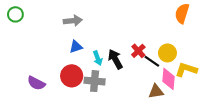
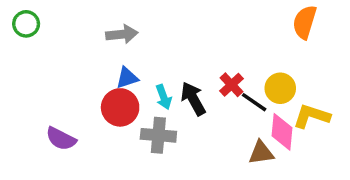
red circle: (72, 76) -> (120, 107), moved

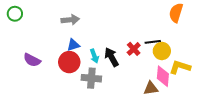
black line: (254, 102) -> (153, 42), moved, turned -42
purple semicircle: (61, 139) -> (32, 60), moved

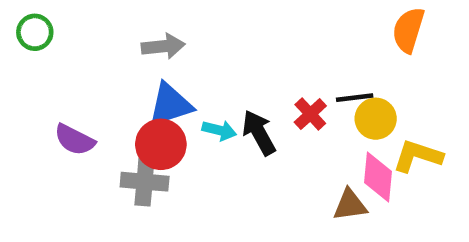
blue triangle: (73, 45) -> (170, 105), size x1.5
cyan arrow: (94, 56) -> (219, 130), turned -56
gray cross: (91, 78) -> (145, 182), moved

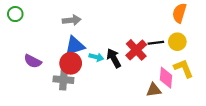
red cross: (310, 114) -> (136, 50), size x1.5
yellow circle: (376, 119) -> (177, 42), moved
yellow L-shape: (418, 156) -> (183, 68), turned 50

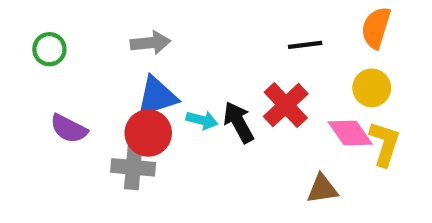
green circle: (15, 14) -> (49, 49), moved
black line: (156, 43) -> (305, 45), moved
yellow L-shape: (183, 68) -> (385, 144), turned 40
pink diamond: (166, 78) -> (350, 133), moved, turned -40

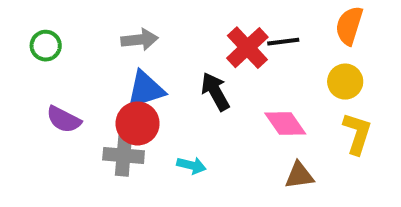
red cross: (286, 105) -> (247, 48), moved
cyan arrow: (202, 120) -> (191, 165), moved
black arrow: (238, 122) -> (215, 92), moved
pink diamond: (350, 133) -> (285, 123), moved

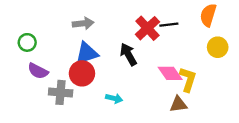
green circle: (46, 46) -> (27, 42), moved
yellow circle: (345, 82) -> (218, 47), moved
yellow L-shape: (357, 133) -> (188, 79), moved
gray cross: (124, 155) -> (61, 92), moved

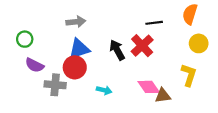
red cross: (147, 28) -> (142, 46), moved
pink diamond: (170, 73) -> (149, 87), moved
yellow L-shape: (188, 79) -> (189, 75), moved

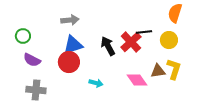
black line: (154, 23) -> (144, 32), moved
yellow circle: (199, 43) -> (169, 40), moved
gray cross: (55, 85) -> (36, 90), moved
brown triangle: (163, 96) -> (158, 71), moved

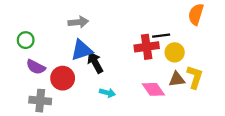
yellow circle: (169, 40) -> (175, 52), moved
red cross: (131, 42) -> (147, 47), turned 35
black arrow: (108, 46) -> (95, 62), moved
red circle: (69, 62) -> (63, 78), moved

